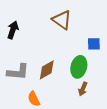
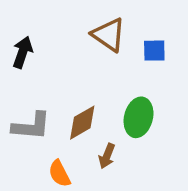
blue square: (94, 44) -> (154, 51), moved
brown arrow: (83, 89) -> (107, 156), moved

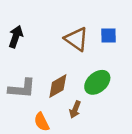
brown triangle: (109, 35) -> (76, 39), moved
green ellipse: (139, 117) -> (97, 82), turned 35

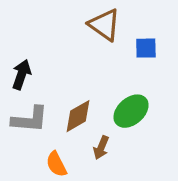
black arrow: (16, 37) -> (22, 75), moved
brown triangle: (76, 39) -> (104, 25), moved

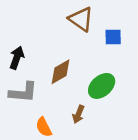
brown diamond: (78, 116) -> (60, 72), moved

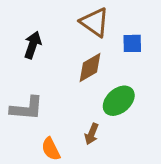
black arrow: (17, 58) -> (33, 45), moved
brown diamond: (60, 72) -> (90, 68), moved

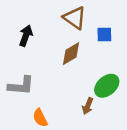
green ellipse: (119, 101) -> (107, 86), moved
brown arrow: (92, 134) -> (88, 106), moved

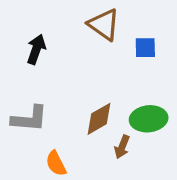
brown diamond: (71, 54) -> (99, 119), moved
green ellipse: (107, 86) -> (149, 119), turned 35

